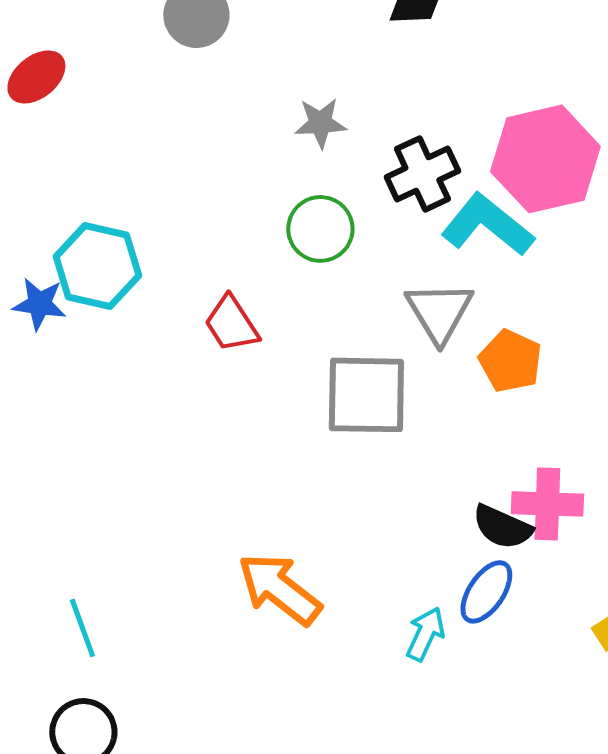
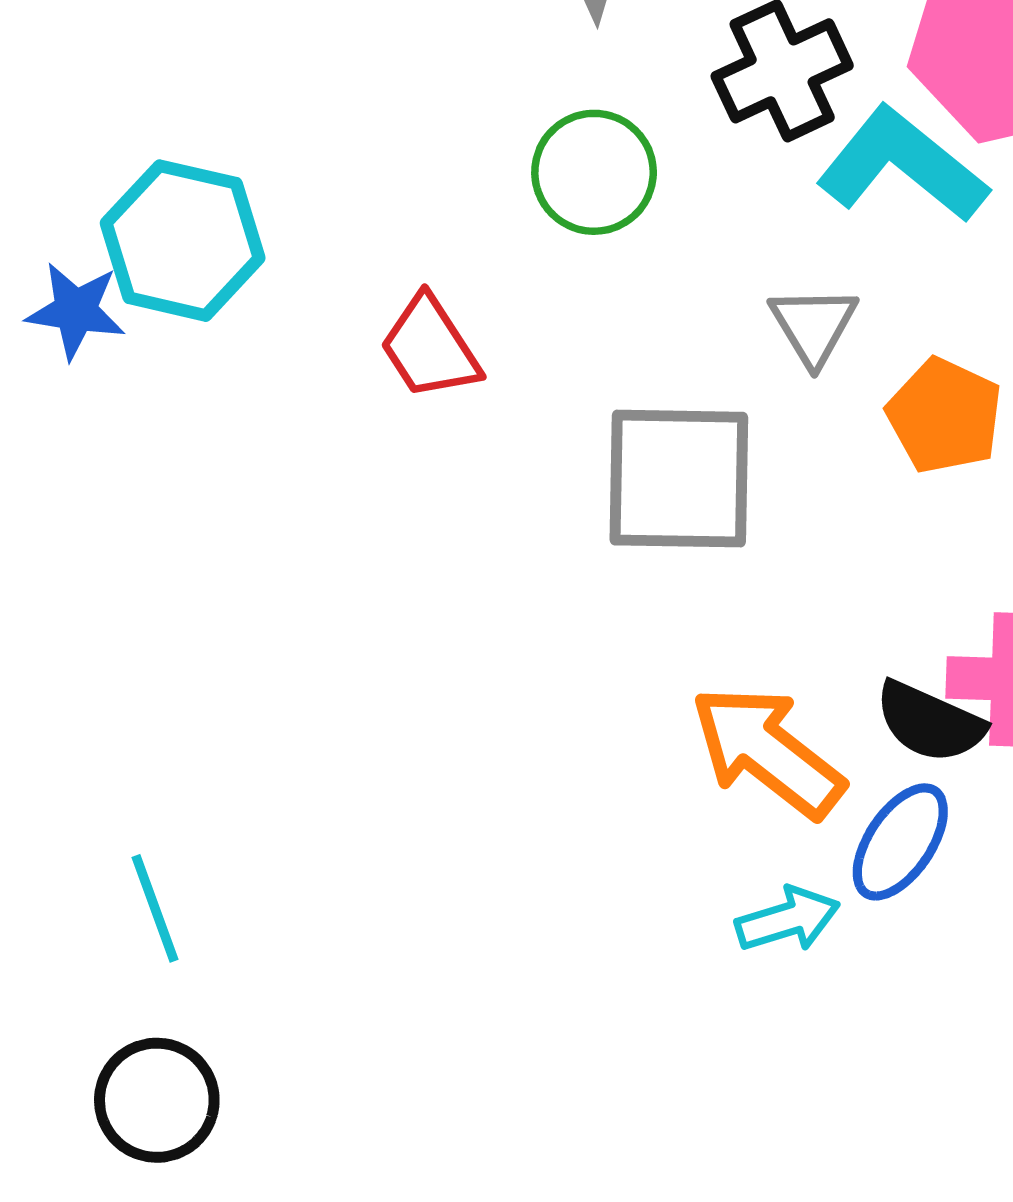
gray triangle: (439, 312) -> (814, 325), size x0.7
orange arrow: (279, 589) -> (767, 752), moved
cyan arrow: (425, 634) -> (788, 919), turned 48

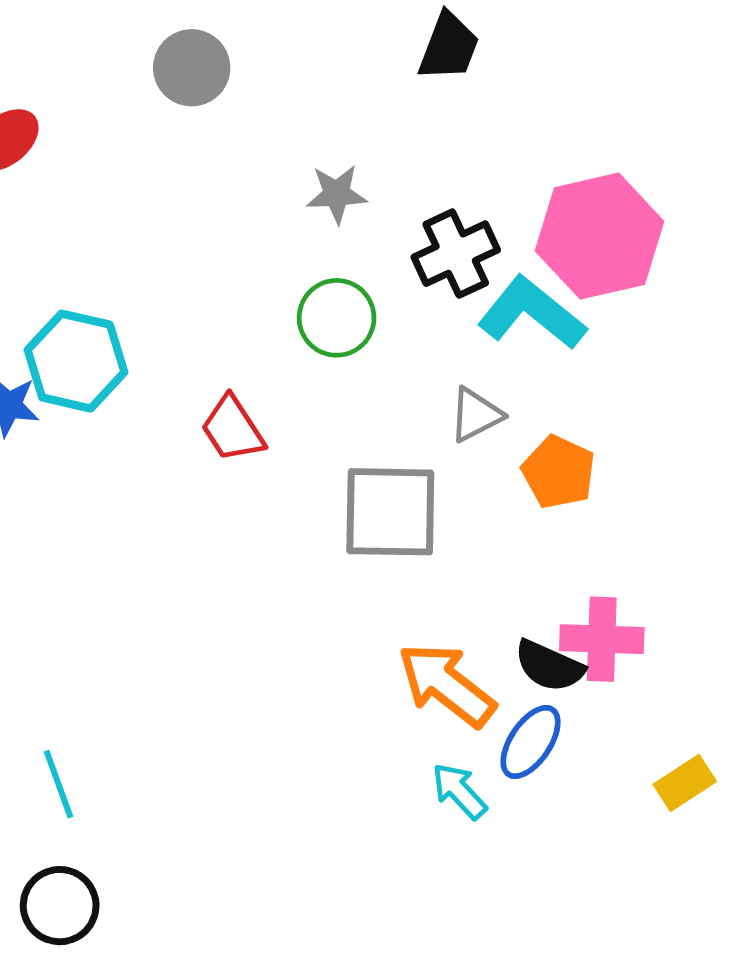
gray triangle: (814, 325) -> (476, 415), turned 34
cyan arrow: (788, 919) -> (459, 791), turned -116

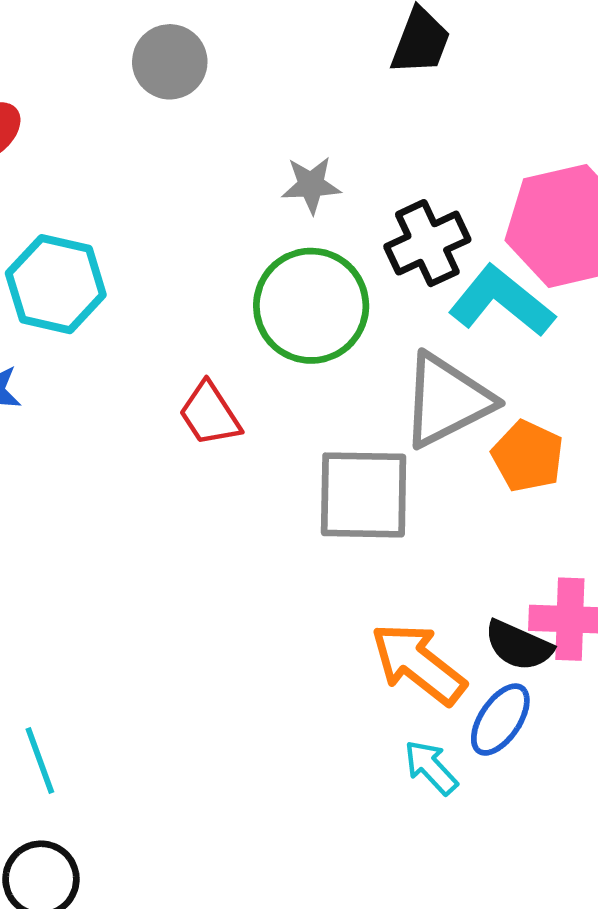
green circle: (337, 318) -> (311, 306), size x1.5
cyan hexagon: (76, 361) -> (56, 284), moved
gray triangle: (476, 415) -> (447, 400), size x1.8

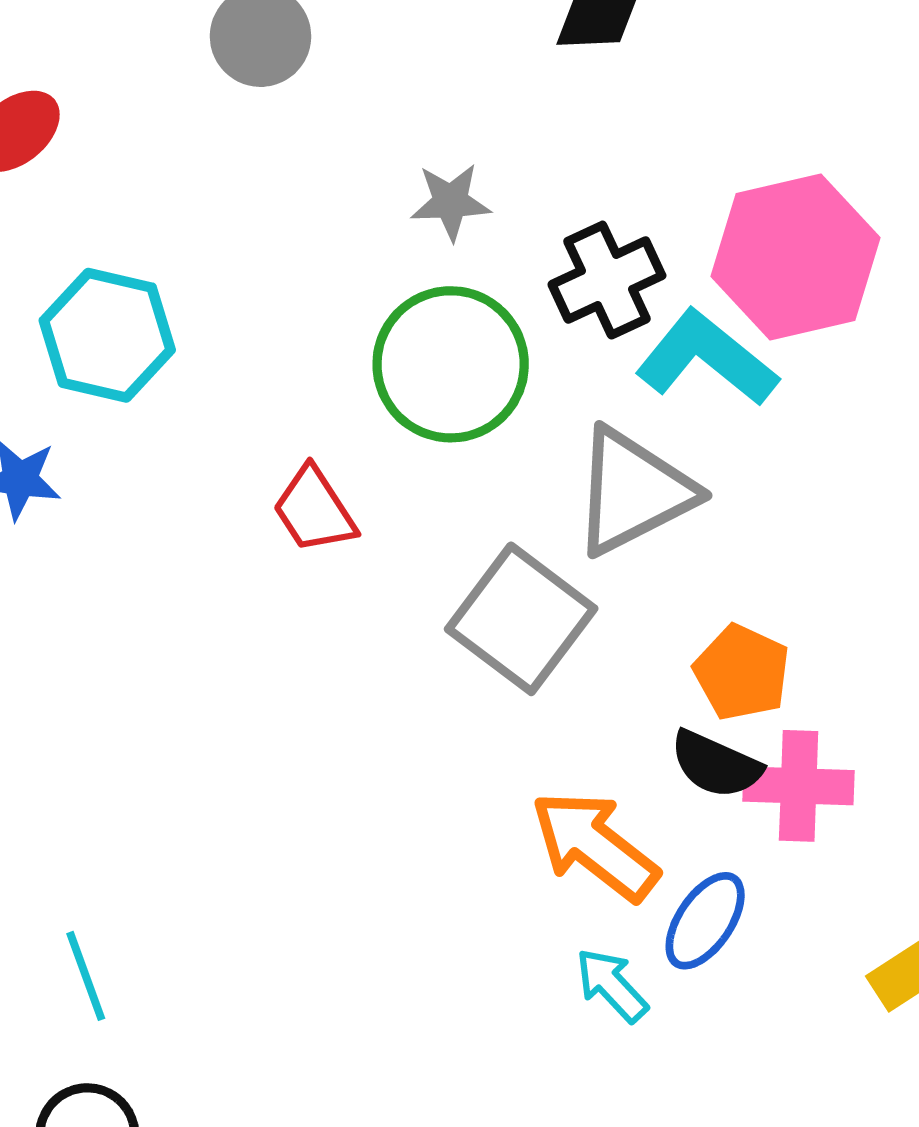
orange pentagon: (528, 456) -> (742, 672), moved
gray square: (364, 495) -> (521, 619), turned 36
black semicircle: (519, 645) -> (716, 764), moved

